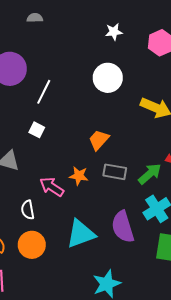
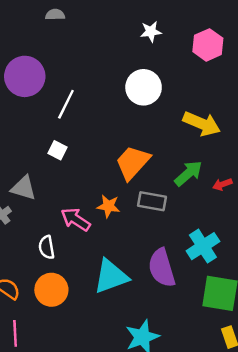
orange trapezoid: (99, 140) -> (133, 162), size x1.4
green arrow: (150, 174) -> (188, 173), moved

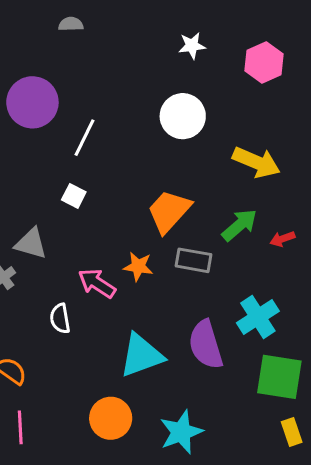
orange circle: (51, 290) -> (111, 418), moved

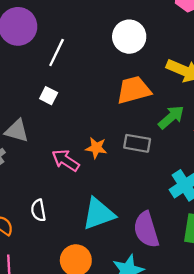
orange trapezoid: (169, 211) -> (134, 90), moved, turned 33
white semicircle: (60, 319) -> (38, 210), moved
purple semicircle: (206, 345) -> (146, 230), moved

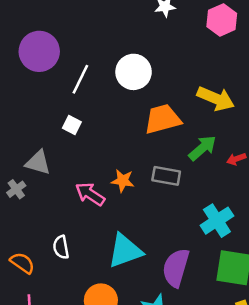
white circle: (129, 37) -> (134, 72), moved
purple semicircle: (146, 230) -> (176, 268), turned 33

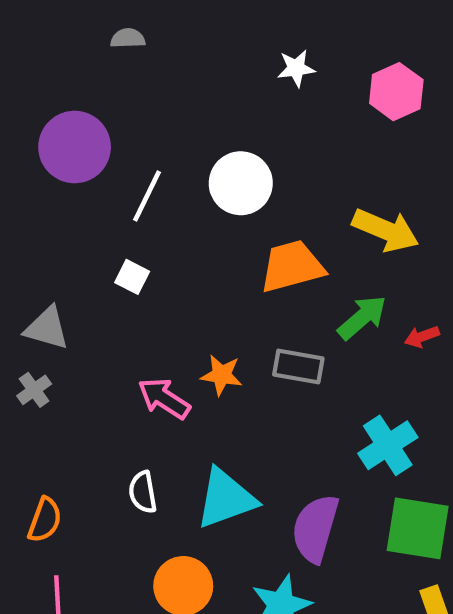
gray triangle: (38, 163) -> (47, 328), moved
white semicircle: (61, 247) -> (143, 492), moved
orange semicircle: (22, 263) -> (45, 520), turned 75

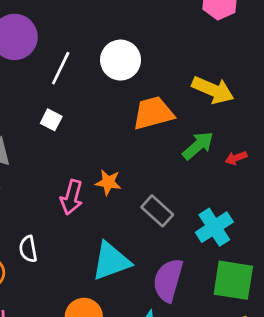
gray rectangle: (298, 366) -> (157, 211), moved, turned 32
pink arrow: (164, 398) -> (72, 197), turned -108
white semicircle: (143, 492) -> (28, 249), moved

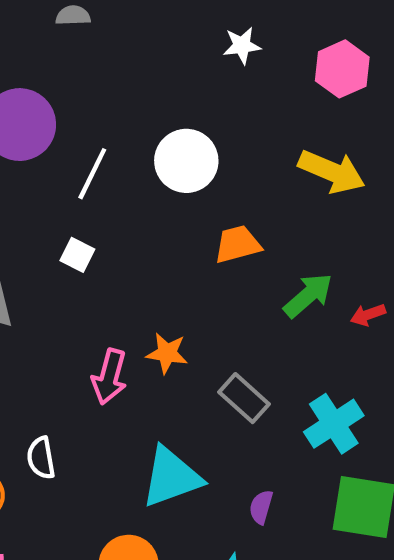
yellow arrow: (213, 90) -> (332, 172), moved
orange trapezoid: (153, 113) -> (238, 244), size x0.7
purple semicircle: (168, 280) -> (261, 507), size x0.5

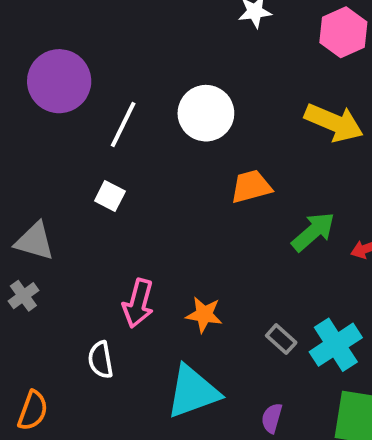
orange star: (167, 353) -> (204, 315), moved
gray rectangle: (244, 398) -> (281, 339), moved, size x0.7
white semicircle: (41, 458) -> (101, 360), moved

